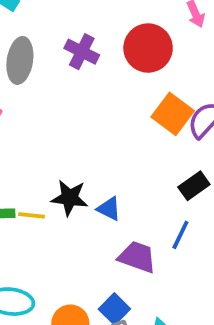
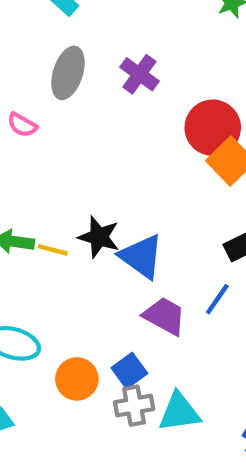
red circle: (148, 48) -> (213, 128), moved
blue triangle: (109, 209) -> (141, 256), size x1.6

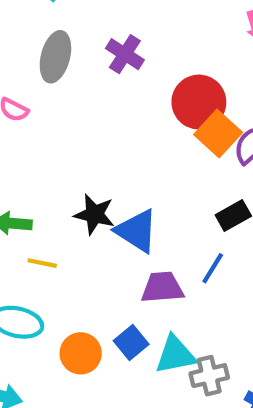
yellow line: (53, 250) -> (42, 263), moved
purple trapezoid: (164, 316) -> (162, 288), turned -30
gray cross: (134, 406) -> (209, 376), moved
cyan triangle: (179, 412) -> (175, 355), moved

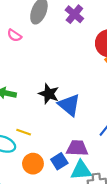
yellow line: (42, 263) -> (24, 132), moved
purple trapezoid: (162, 288) -> (77, 148), moved

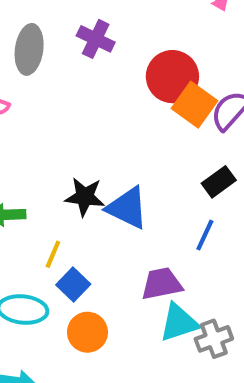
yellow line: (24, 132) -> (53, 254), moved, turned -72
blue square: (59, 161) -> (73, 285), moved

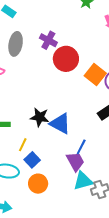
red circle: (172, 77) -> (66, 59), moved
blue line: (205, 235) -> (81, 147), moved
purple trapezoid: (162, 284) -> (75, 161), turned 70

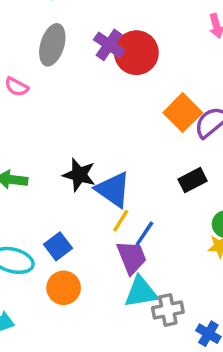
red circle: (66, 59) -> (136, 53), moved
yellow line: (23, 145) -> (121, 221), moved

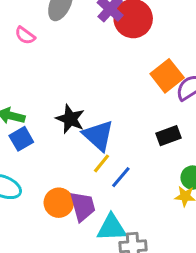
blue square: (58, 246) -> (21, 139), moved
purple trapezoid: (132, 257) -> (83, 206), moved
orange circle: (64, 288) -> (59, 203), moved

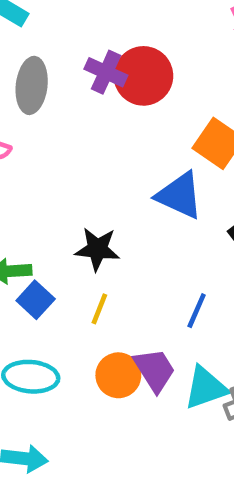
blue triangle: (98, 135) -> (180, 195), moved
yellow line: (102, 163) -> (99, 309), moved

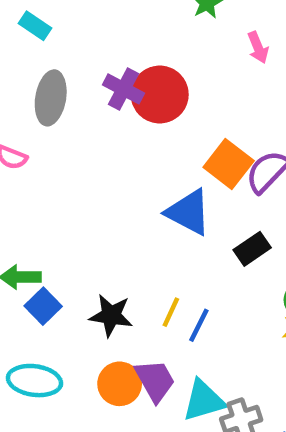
black star: (97, 249) -> (111, 315), moved
yellow line: (99, 309) -> (171, 312), moved

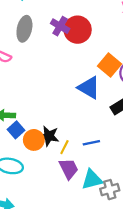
yellow line: (171, 312) -> (64, 147), moved
blue line: (199, 325) -> (91, 143), turned 49
orange circle: (120, 384) -> (34, 140), moved

